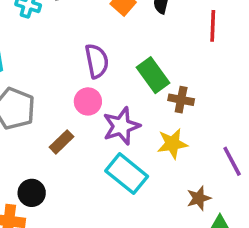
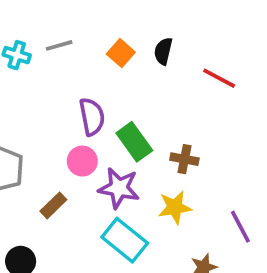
red line: (213, 26) -> (219, 78), turned -64
green rectangle: (153, 75) -> (134, 142), moved
purple star: (121, 126) -> (119, 188), turned 30

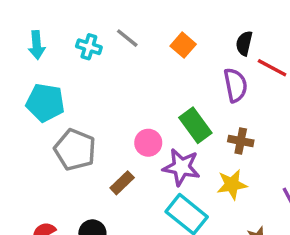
gray line: (59, 45) -> (127, 38), turned 55
black semicircle: (163, 51) -> (244, 43), moved
purple semicircle: (92, 117) -> (235, 85), moved

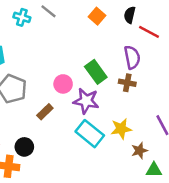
orange square: (183, 45) -> (97, 16), moved
purple semicircle: (235, 85) -> (132, 57), moved
yellow star: (232, 185) -> (121, 129), moved

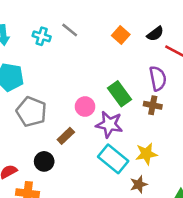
black semicircle: (130, 15) -> (155, 34), turned -140
black circle: (24, 147) -> (44, 161), moved
brown star: (139, 151) -> (139, 184), moved

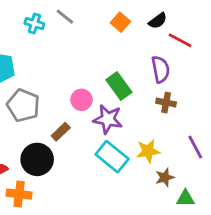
brown cross: (153, 105) -> (166, 103), moved
black circle: (44, 161) -> (37, 159), size x1.5
brown star: (139, 184) -> (165, 177), moved

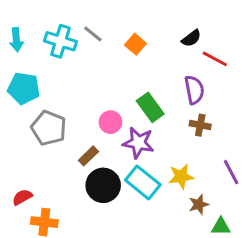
orange square: (120, 22) -> (135, 44), moved
cyan cross: (34, 24) -> (61, 41), size x1.5
black circle: (37, 159) -> (103, 185), moved

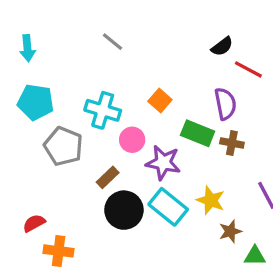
cyan cross: (61, 41) -> (103, 110), moved
orange square: (135, 44) -> (160, 100), moved
green rectangle: (150, 107) -> (198, 133), moved, turned -32
yellow star: (181, 177) -> (211, 200), turned 30

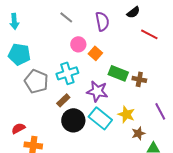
black semicircle: (222, 46) -> (133, 12), moved
purple semicircle: (225, 104) -> (102, 21), moved
cyan cross: (103, 110) -> (67, 73), moved, turned -35
pink circle: (132, 140) -> (78, 44), moved

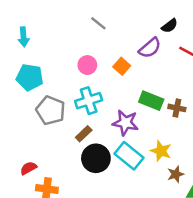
gray line: (66, 17) -> (98, 23), moved
purple semicircle: (102, 21) -> (150, 48), moved, turned 60
pink circle: (78, 44) -> (87, 65), moved
orange square: (95, 53) -> (122, 66), moved

